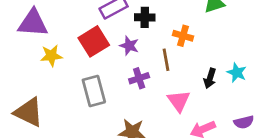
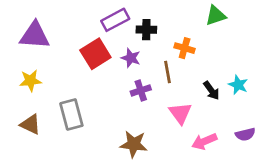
yellow star: (51, 56) -> (30, 81), moved
black arrow: (210, 78) -> (211, 90), turned -54
gray rectangle: (94, 91) -> (71, 115), moved
brown triangle: (29, 112) -> (30, 124), size x0.7

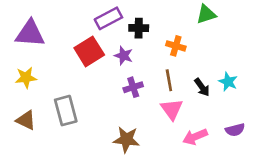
brown line: (168, 72) -> (169, 80), moved

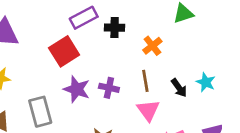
orange cross: (176, 46) -> (152, 46), turned 36
purple star: (124, 56) -> (77, 89), moved, size x1.4
purple cross: (133, 87) -> (109, 88), turned 30

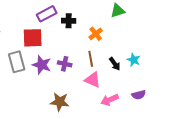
red square: (64, 51) -> (33, 38), turned 30
pink triangle: (148, 110) -> (93, 80), turned -30
gray rectangle: (40, 112) -> (17, 62), moved

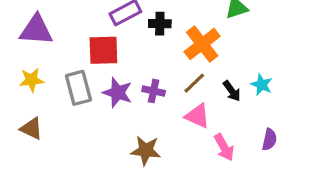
orange cross: (96, 34) -> (202, 44), size x1.6
brown line: (91, 59) -> (194, 83), turned 56
purple semicircle: (139, 95) -> (269, 139), turned -64
pink arrow: (110, 100) -> (224, 147), turned -96

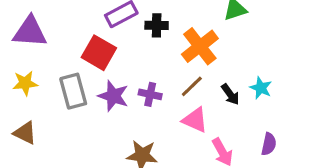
red square: (103, 50) -> (99, 53), turned 32

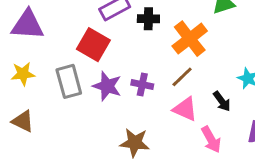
black arrow: (230, 94) -> (222, 101), moved

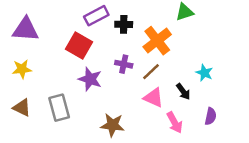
gray rectangle: (69, 81) -> (59, 108), moved
purple cross: (142, 85) -> (124, 64), moved

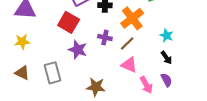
cyan star: (204, 73) -> (166, 35), moved
black arrow: (183, 91) -> (166, 58), moved
purple semicircle: (211, 116) -> (166, 80), moved, turned -40

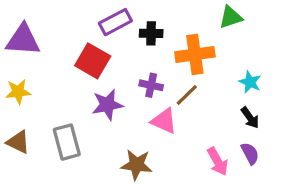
orange cross: (132, 18) -> (195, 54), turned 30
purple star: (78, 50) -> (107, 105), turned -30
pink triangle: (129, 65) -> (164, 121), moved

